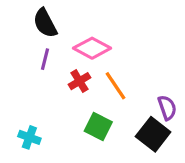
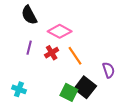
purple line: (45, 59) -> (29, 48), moved
green square: (98, 126) -> (69, 92), moved
black square: (153, 134) -> (85, 87), moved

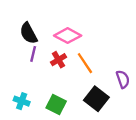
black semicircle: (29, 15) -> (29, 33), moved
green square: (69, 92) -> (56, 105), moved

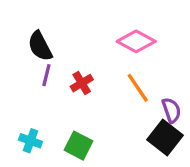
pink diamond: (68, 36) -> (136, 41), moved
orange line: (85, 63) -> (138, 88), moved
black square: (96, 99) -> (165, 138), moved

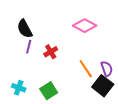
orange line: (138, 88) -> (86, 69), moved
green square: (78, 146) -> (49, 91), turned 30

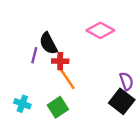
black semicircle: (25, 29) -> (48, 43), moved
red cross: (51, 52) -> (60, 61), turned 32
orange line: (86, 69) -> (67, 79), moved

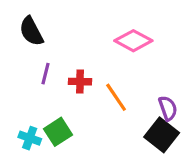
black semicircle: (48, 43) -> (31, 31), moved
orange line: (67, 79) -> (116, 97), moved
green square: (58, 107) -> (58, 132), moved

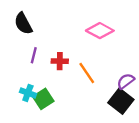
purple semicircle: (168, 108) -> (126, 81), turned -108
cyan cross: (30, 138) -> (28, 93), moved

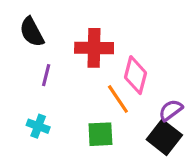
pink diamond: (100, 31) -> (136, 75), moved, turned 76
red cross: (60, 61) -> (94, 48), moved, size x1.6
green square: (43, 99) -> (100, 134), moved, turned 30

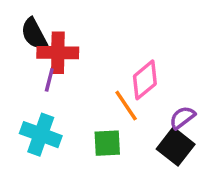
red cross: (94, 48) -> (58, 53), moved
pink diamond: (136, 75) -> (145, 80), turned 36
cyan cross: (38, 126) -> (41, 135), size x1.6

